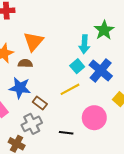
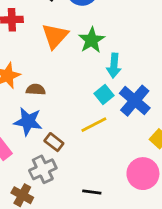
green star: (104, 30) -> (92, 40), moved
orange triangle: (33, 42) -> (55, 36), moved
pink circle: (94, 118) -> (143, 174), moved
black line: (66, 133) -> (92, 192), moved

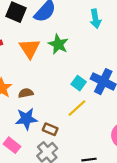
cyan arrow: (114, 66) -> (95, 19), moved

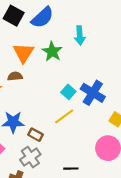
cyan arrow: (95, 19) -> (80, 35), moved
brown semicircle: (26, 93) -> (15, 76), moved

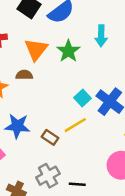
brown rectangle: (36, 135) -> (50, 137), moved
gray cross: (30, 157) -> (48, 176), moved

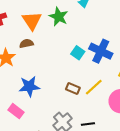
yellow line: (75, 125) -> (94, 87), moved
brown rectangle: (50, 137) -> (73, 89), moved

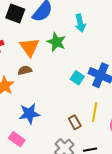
yellow line: (94, 87) -> (95, 112), turned -36
brown rectangle: (73, 89) -> (75, 122), moved, turned 40

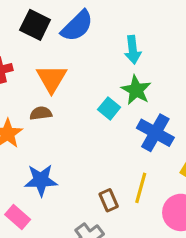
green star: (56, 42) -> (136, 90), moved
cyan square: (77, 78) -> (109, 108), moved

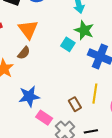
brown semicircle: (41, 113) -> (24, 53), turned 144
pink rectangle: (18, 217) -> (44, 118), moved

